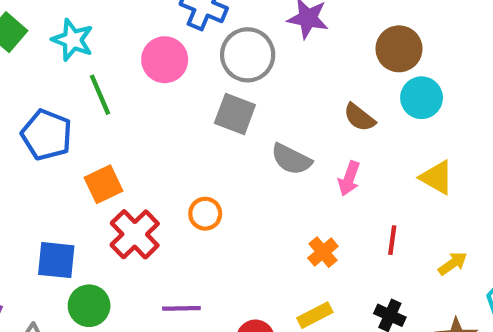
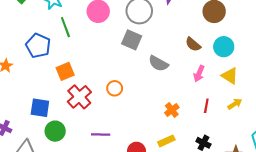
cyan circle: (422, 98) -> (224, 47), moved
pink arrow: (349, 179) -> (199, 74), moved
yellow arrow: (453, 263) -> (235, 104), moved

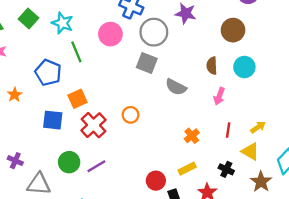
brown semicircle: (193, 44) -> (212, 66), turned 49
yellow triangle: (230, 76) -> (250, 151), moved
blue square: (40, 108) -> (53, 120), moved
purple line: (101, 135) -> (96, 166), moved, turned -30

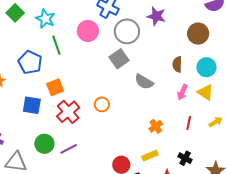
gray square: (147, 63) -> (119, 59), turned 30
yellow triangle: (250, 151) -> (205, 92), moved

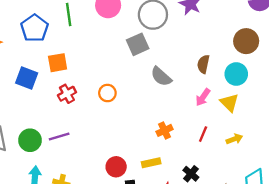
brown circle: (198, 34) -> (246, 41), moved
red cross: (68, 112) -> (67, 94), size x0.7
green circle: (44, 144) -> (30, 140), moved

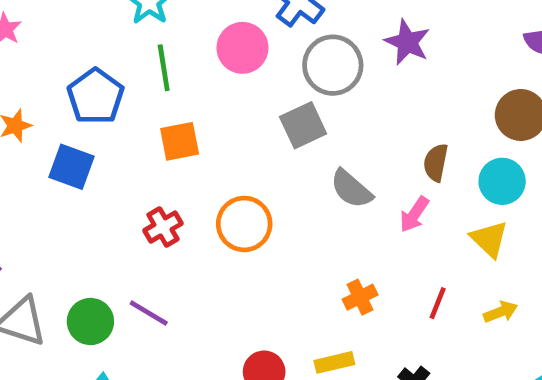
orange square: (58, 63) -> (180, 141), moved
blue square: (27, 78) -> (72, 167), moved
orange circle: (107, 93) -> (244, 224), size x1.5
pink arrow: (203, 97) -> (414, 214), moved
purple line: (59, 136) -> (149, 313), turned 48

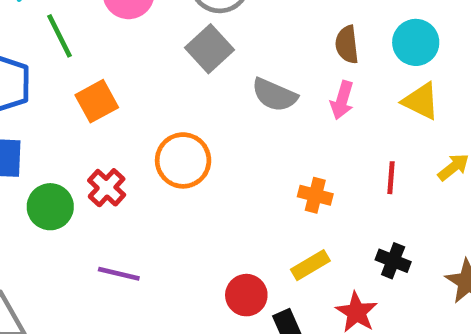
orange cross: (360, 297) -> (315, 195), turned -32
green circle: (90, 321) -> (50, 207), moved

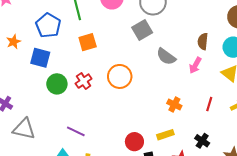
purple line: (119, 274) -> (76, 131), moved

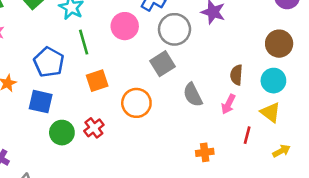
gray semicircle: (166, 57) -> (193, 95), turned 30
orange circle: (120, 76) -> (136, 103), moved
red line: (209, 104) -> (247, 135), moved
orange cross: (174, 105) -> (205, 152), turned -32

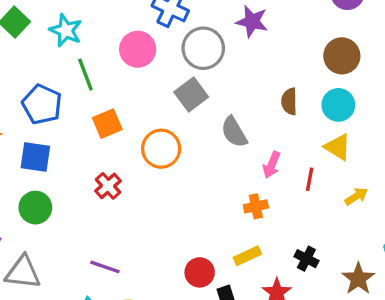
pink arrow: (228, 104) -> (272, 165), moved
green circle: (62, 133) -> (35, 208), moved

